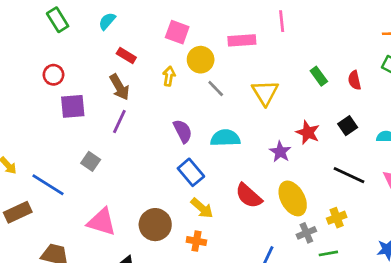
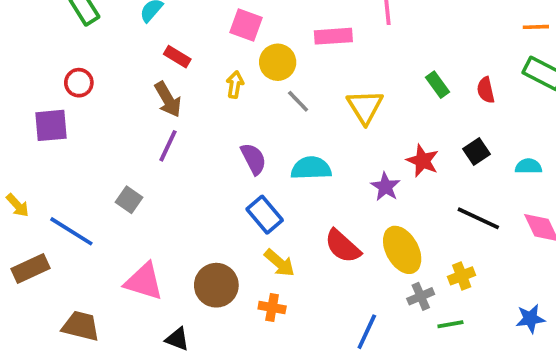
purple square: (73, 106) -> (51, 125), moved

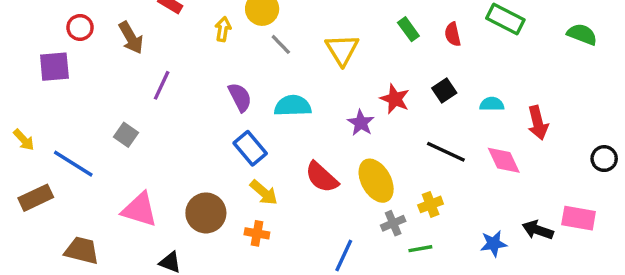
brown arrow: (168, 99) -> (131, 38), moved

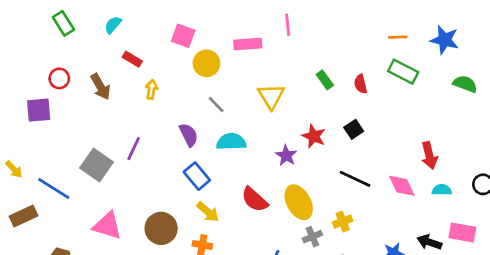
yellow arrow: (223, 29) -> (151, 89), moved
gray line: (281, 44) -> (216, 105), moved
purple line: (162, 85) -> (134, 149), moved
cyan semicircle: (492, 104) -> (442, 190), moved
gray square: (126, 135) -> (96, 165), size x1.6

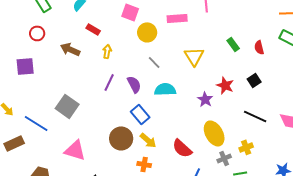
red circle: (59, 78) -> (37, 33), moved
brown arrow: (101, 87) -> (70, 49), turned 144
purple line: (134, 149) -> (109, 82), moved
red semicircle: (255, 199) -> (182, 148), moved
brown circle: (161, 228) -> (121, 138), moved

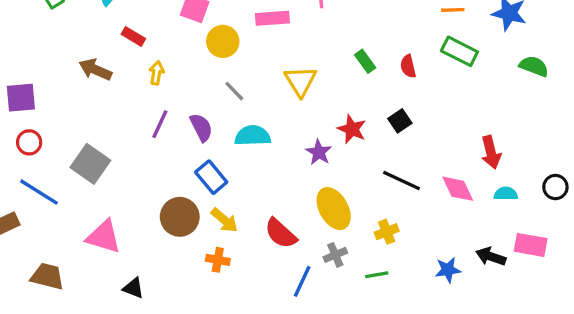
red circle: (37, 33) -> (29, 142), moved
gray cross: (224, 158) -> (335, 255), moved

